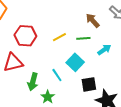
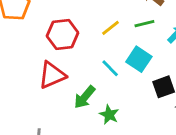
cyan line: (57, 75) -> (110, 68), moved
green arrow: (33, 82) -> (85, 97), turned 36

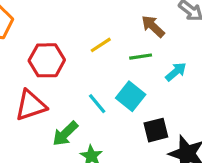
yellow line: (111, 28) -> (101, 45), moved

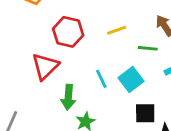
red triangle: (31, 105) -> (45, 66), turned -40
green arrow: (65, 134) -> (68, 97), turned -55

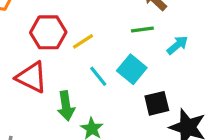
yellow line: (117, 30) -> (83, 41), moved
red triangle: (45, 66) -> (32, 77), turned -36

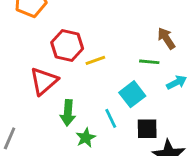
cyan line: (98, 76) -> (111, 118), moved
red triangle: (32, 77) -> (44, 81), turned 40

